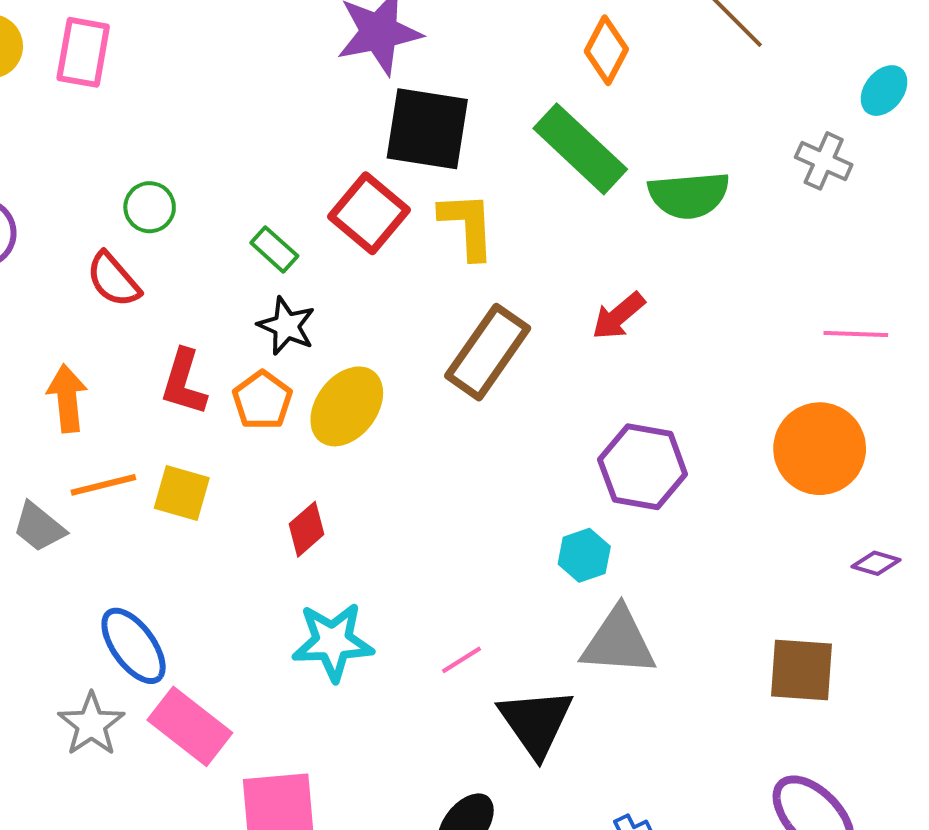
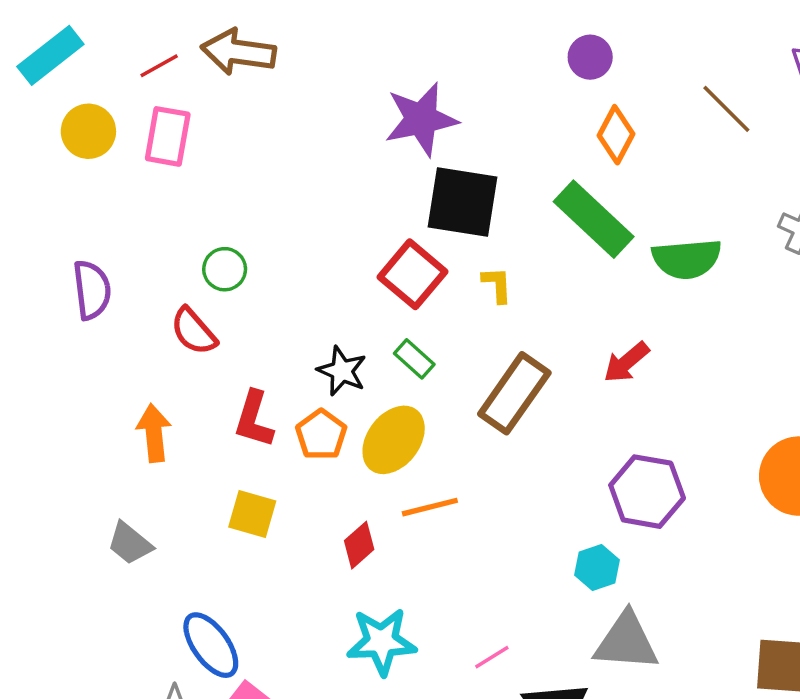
yellow L-shape: (468, 225) -> (497, 285), size x0.6
green rectangle: (274, 249) -> (414, 359), moved
orange line: (103, 485) -> (430, 507), moved

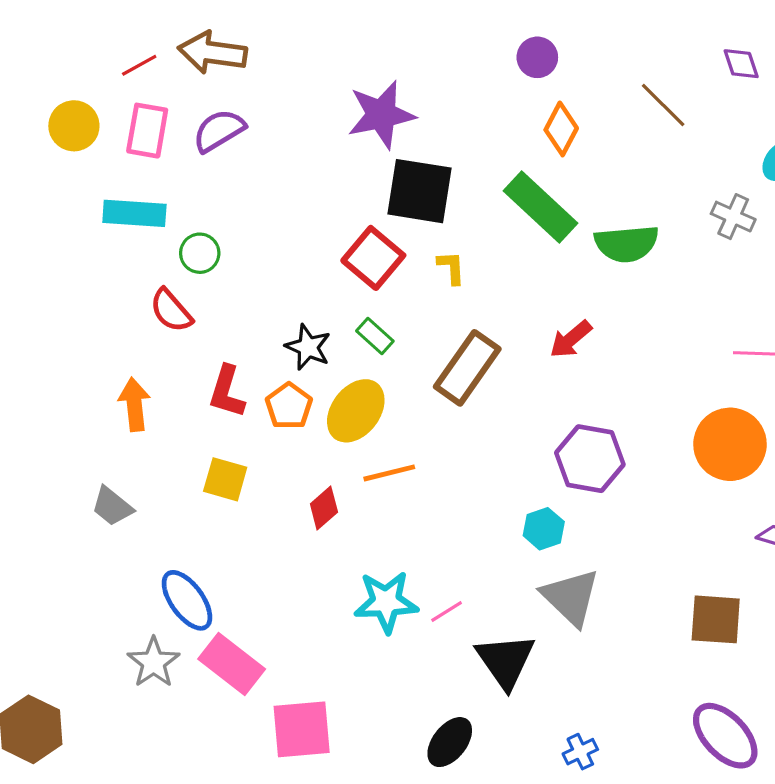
cyan rectangle: (50, 55) -> (134, 213), moved, turned 42
purple semicircle: (92, 290) -> (219, 131), moved, turned -114
cyan star: (382, 642) -> (386, 602), moved
gray triangle: (626, 642) -> (571, 597), turned 40

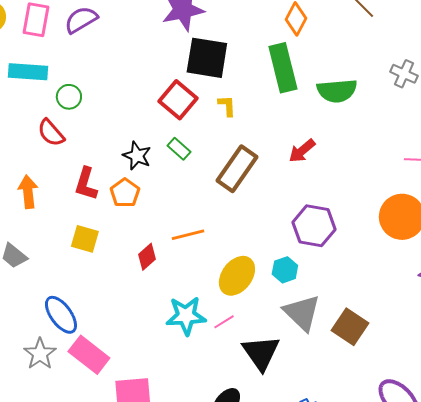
green rectangle: (540, 207) -> (283, 68), turned 33
yellow ellipse: (356, 411) -> (237, 276), moved
brown square: (716, 619) -> (350, 327), moved, turned 30

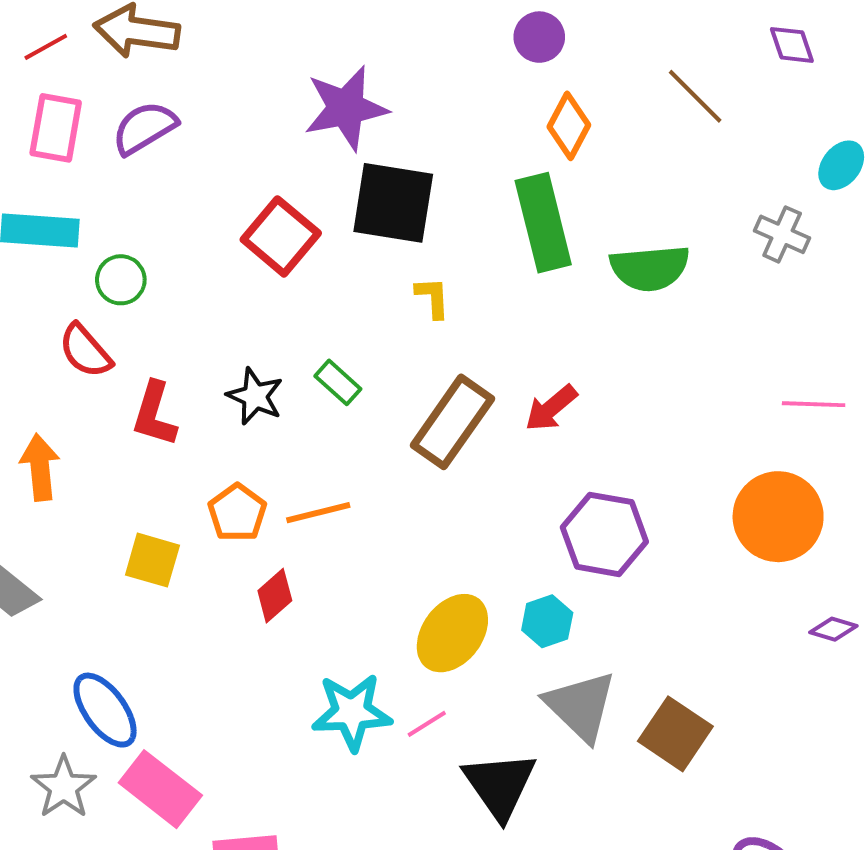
red square: (178, 100) -> (281, 236), moved
red arrow: (302, 151) -> (551, 408), moved
red L-shape: (86, 184) -> (154, 414), moved
orange pentagon: (125, 193) -> (237, 513), moved
orange line: (188, 235) -> (318, 513), moved

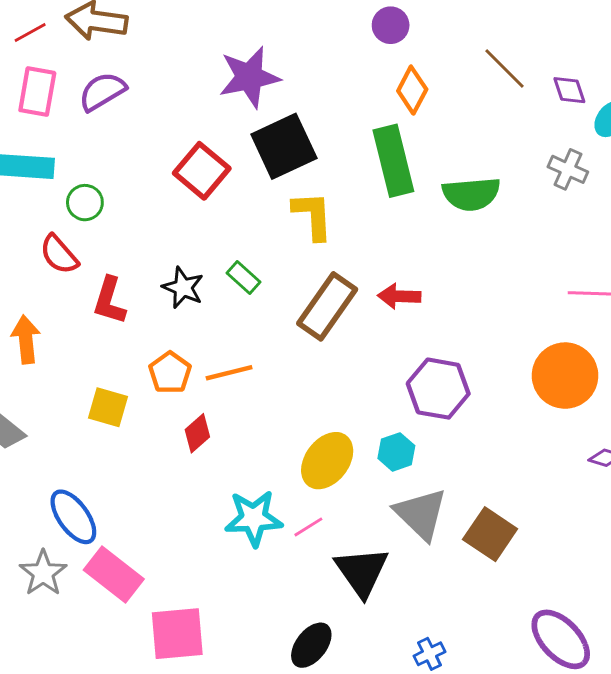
purple diamond: (792, 45) -> (569, 90), moved
black square: (393, 203) -> (284, 146), turned -34
yellow L-shape: (433, 298) -> (313, 216), size x1.6
red arrow: (551, 408) -> (399, 296), turned 42

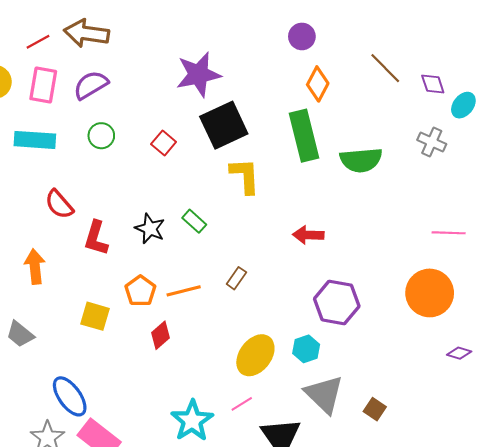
red square: (202, 171) -> (164, 143), size x0.6
green circle: (85, 203) -> (101, 136), moved
brown rectangle: (327, 306) -> (236, 278), moved, size x0.5
cyan star: (254, 518) -> (192, 421), moved, turned -30
brown square: (490, 534) -> (375, 409), size x0.6

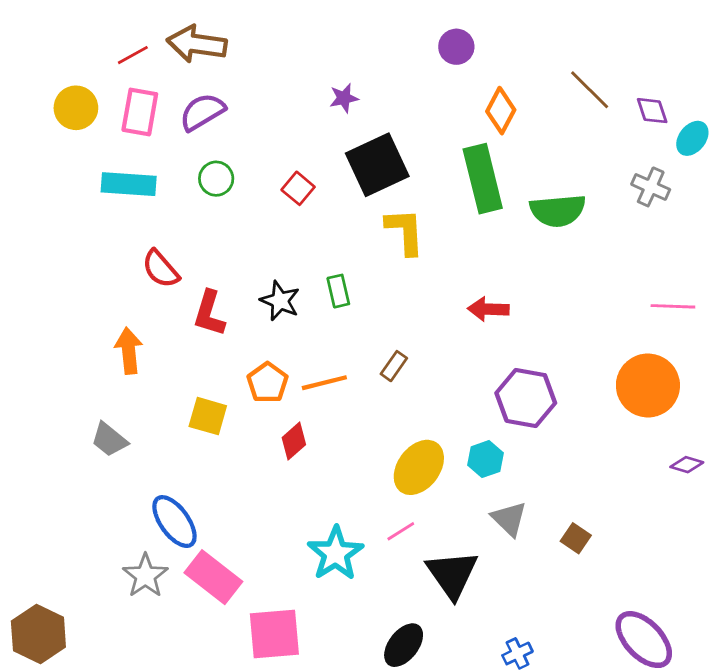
purple circle: (302, 36) -> (456, 47), moved
purple star: (198, 74) -> (344, 98), size x0.5
green rectangle: (194, 221) -> (338, 291), turned 35
gray triangle: (324, 394) -> (509, 519), size x0.7

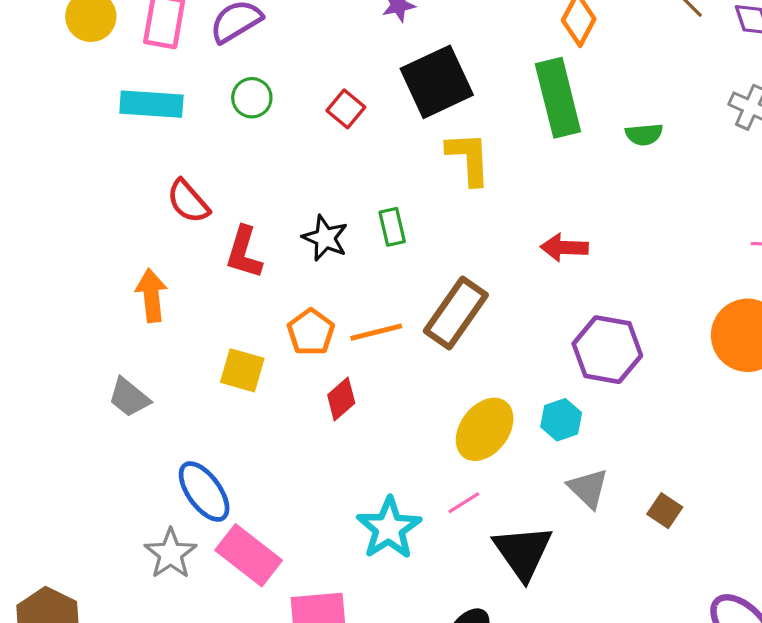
green semicircle: (558, 211) -> (644, 134), size x0.6
brown rectangle: (394, 366) -> (456, 313), size x2.0

